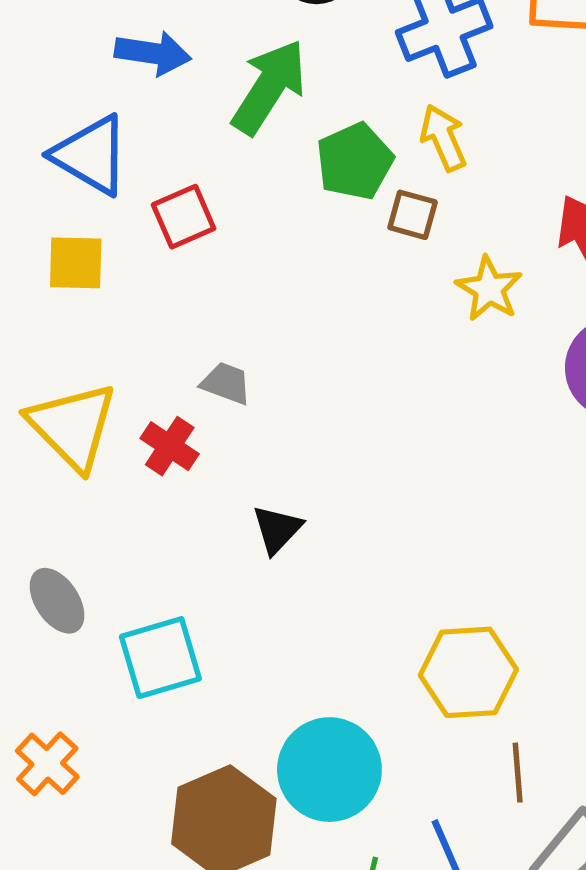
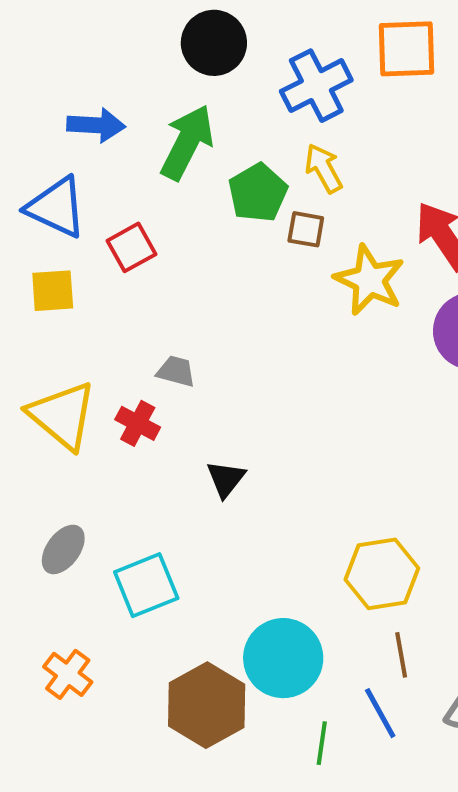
yellow star: (489, 289) -> (370, 280), size x1.4
gray ellipse: (57, 601) -> (63, 549), turned 75
brown line: (518, 773) -> (401, 655), moved

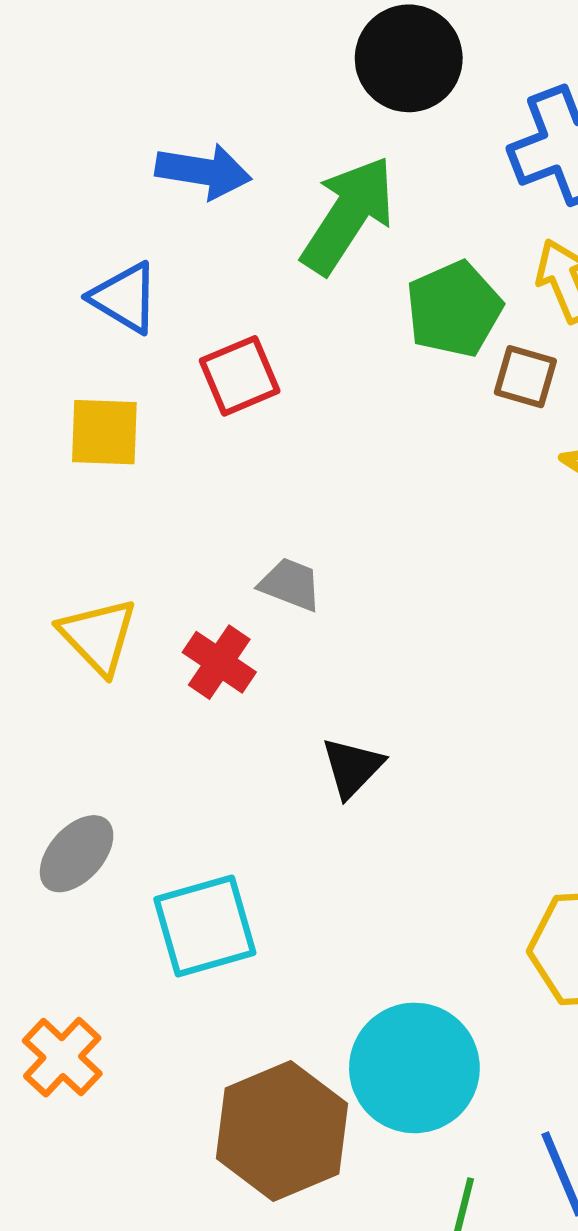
blue triangle: (56, 207) -> (125, 298), size x0.7
yellow triangle: (62, 415) -> (98, 636), size x0.7

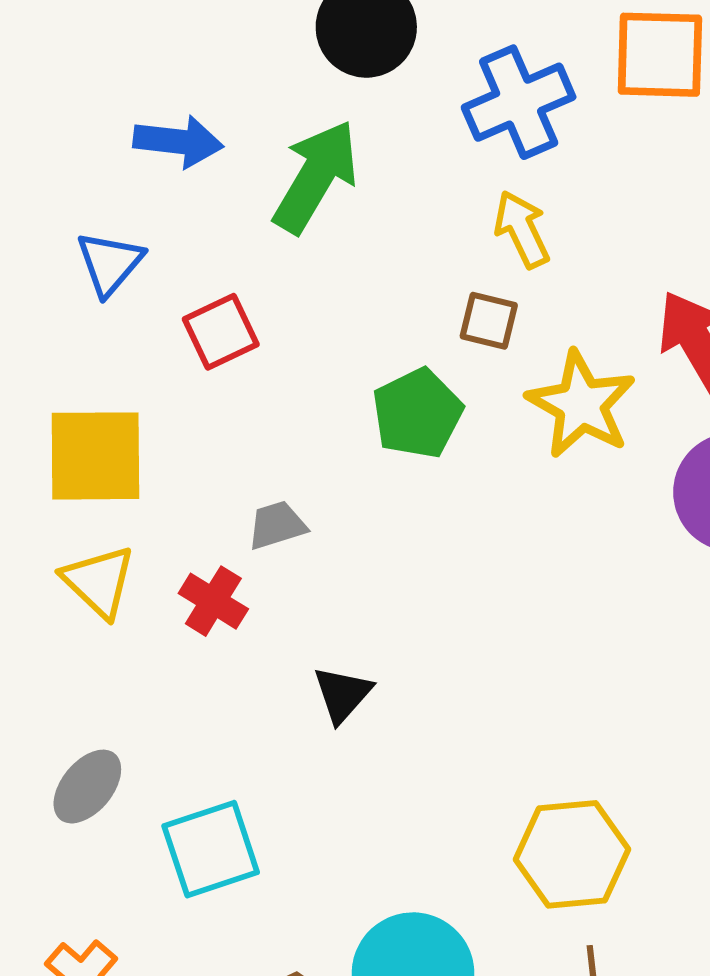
blue triangle: (125, 298) -> (110, 263), turned 42
green pentagon: (454, 309) -> (417, 413), moved
yellow square: (104, 432) -> (95, 456), moved, size x1.5
gray trapezoid: (290, 584) -> (277, 525), turned -36

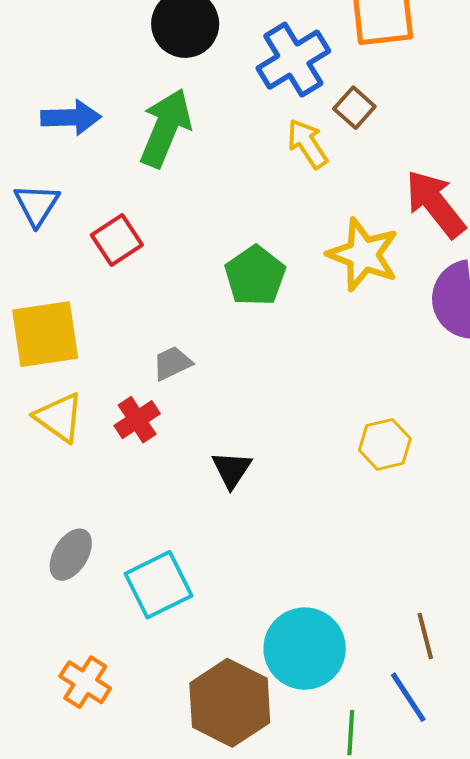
brown square: (489, 321) -> (354, 108), moved, turned 36
red cross: (213, 601) -> (137, 420), turned 33
yellow hexagon: (572, 854) -> (385, 444), moved, size x0.7

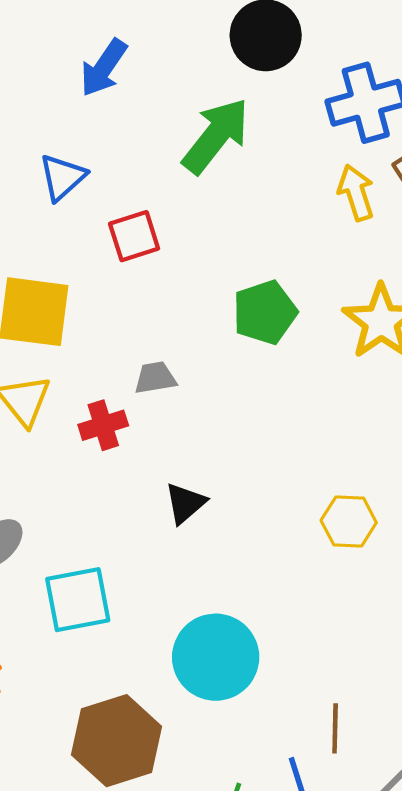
blue arrow: (71, 117) -> (104, 68), moved, turned 110
cyan circle: (305, 649) -> (216, 657), moved

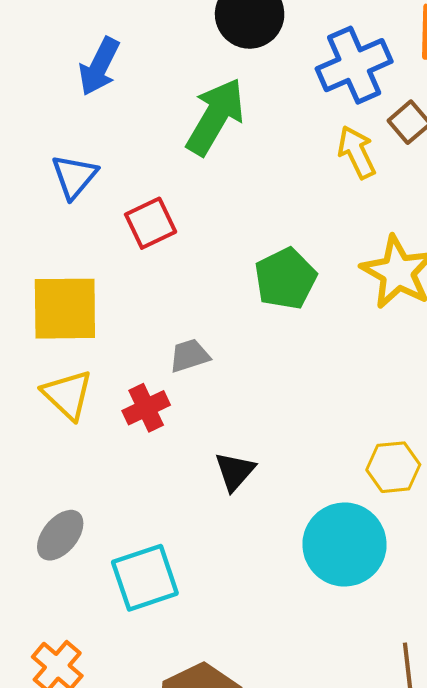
cyan circle: (216, 657) -> (344, 545), moved

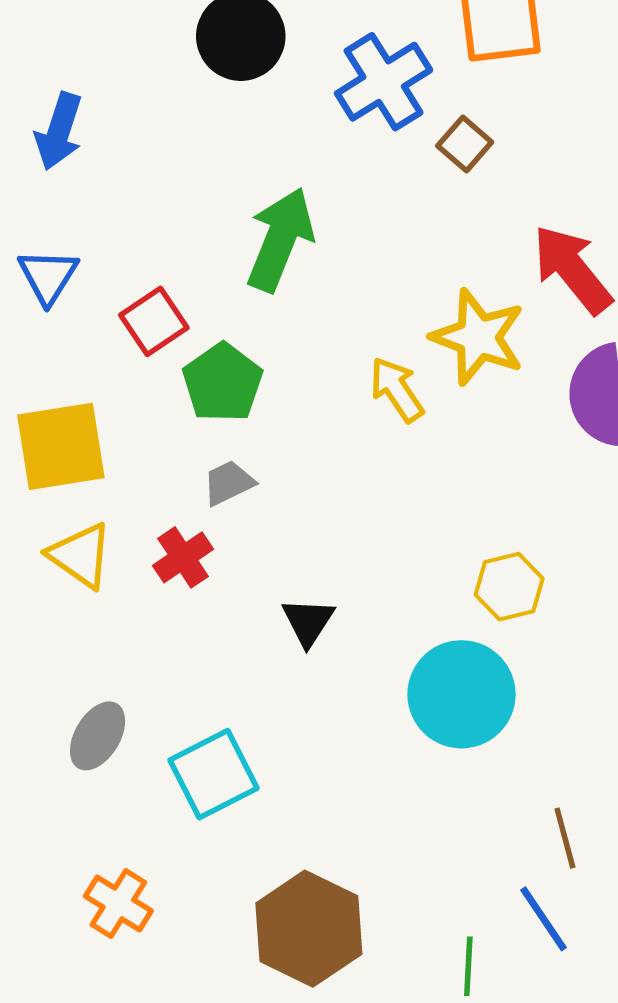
green arrow: (215, 117) -> (280, 239), moved
yellow arrow: (357, 152) -> (397, 390), moved
green pentagon: (285, 279) -> (223, 383), moved

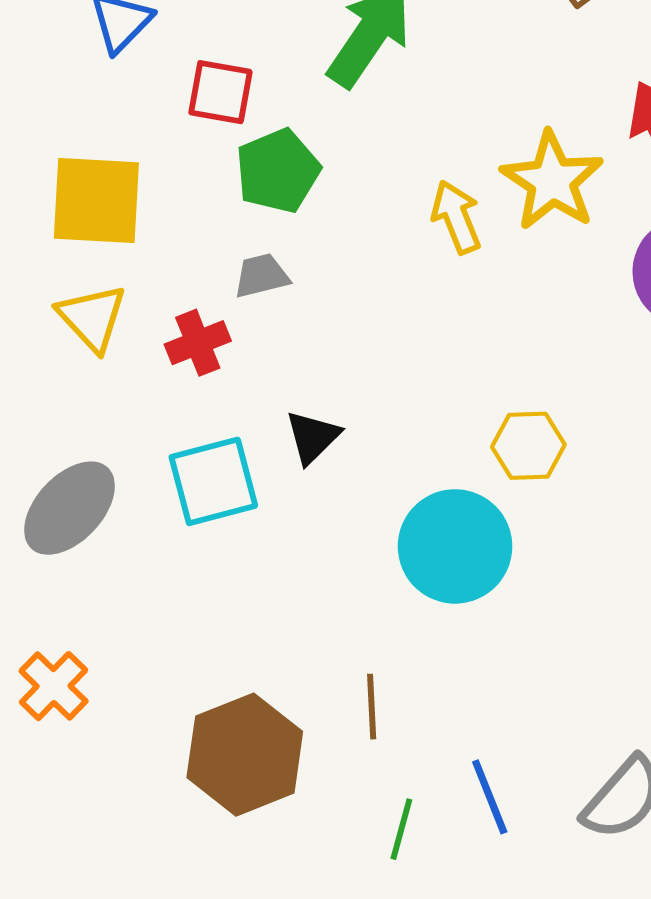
red square: (154, 321) -> (220, 92), turned 32
gray ellipse: (98, 736) -> (69, 508), size x1.4
cyan square: (213, 774) -> (213, 481), moved
brown line: (565, 838) -> (372, 707), moved

